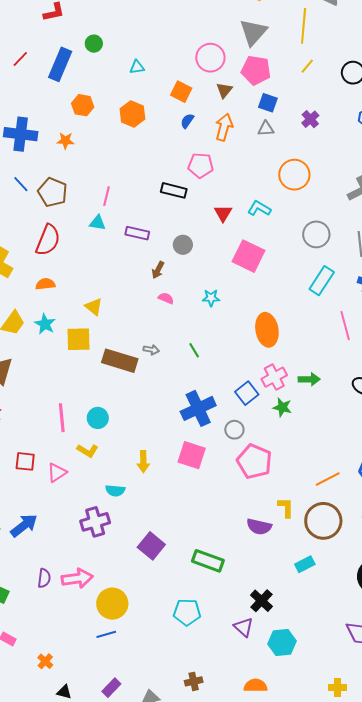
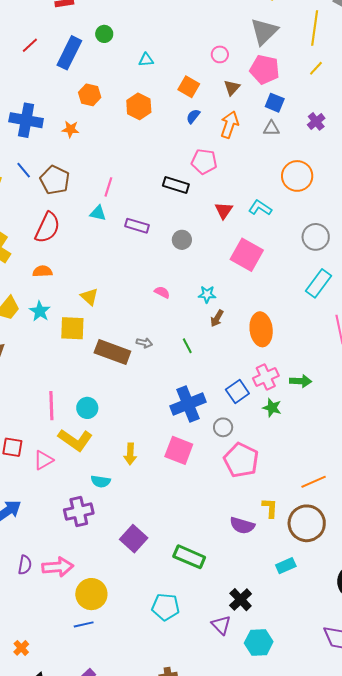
pink circle: (210, 58) -> (220, 54), size x0.6
brown arrow: (158, 270) -> (217, 318), moved
yellow L-shape: (88, 451) -> (75, 440), size x1.6

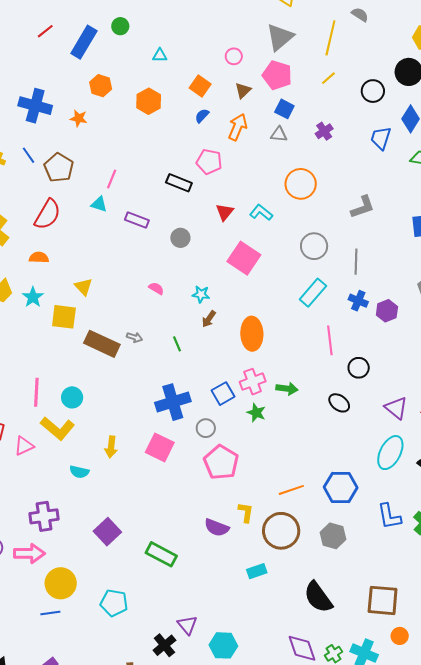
purple cross: (79, 512) -> (44, 516), moved
black cross: (241, 600) -> (164, 645), moved
cyan pentagon: (166, 607) -> (114, 603), moved

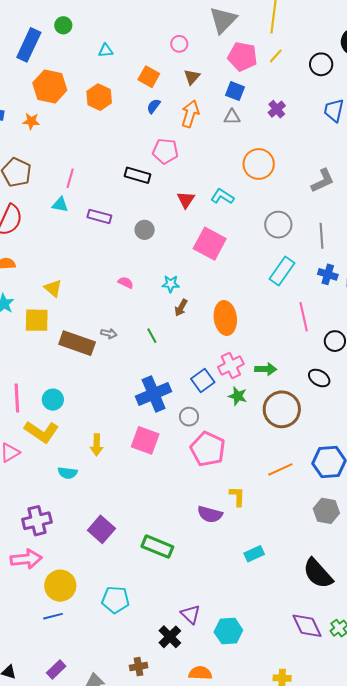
pink pentagon: (277, 75) -> (243, 57), moved
orange hexagon: (101, 86) -> (50, 86), size x1.5
brown circle: (281, 531) -> (282, 409), moved

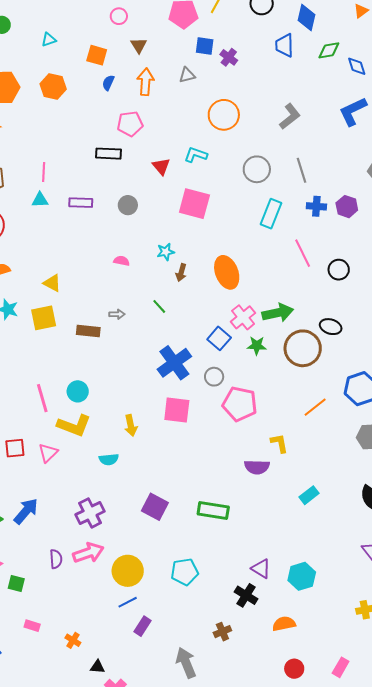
blue square: (235, 91) -> (205, 46), moved
brown rectangle: (77, 343) -> (88, 331), size x0.7
green arrow: (266, 369) -> (278, 313), size x1.4
black ellipse: (319, 378) -> (331, 327), moved
purple rectangle: (56, 670) -> (143, 626), moved

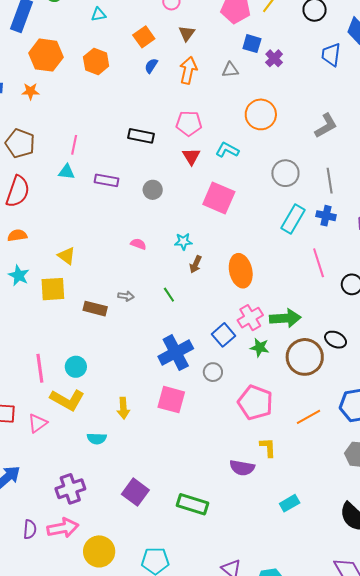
orange square: (97, 55) -> (144, 37), turned 30
pink pentagon: (130, 124) -> (189, 123), moved
blue cross: (316, 206) -> (326, 216), moved
pink pentagon: (240, 404) -> (255, 403), moved

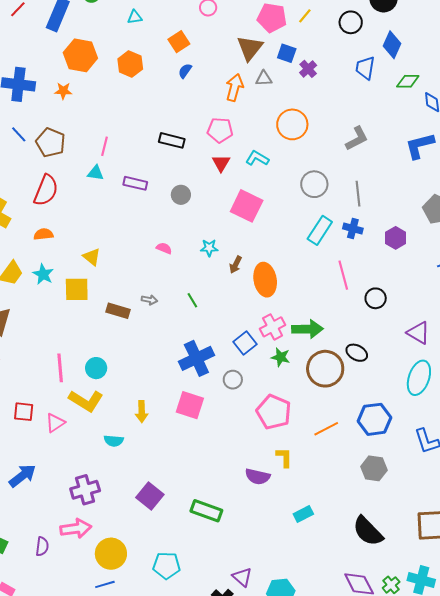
brown triangle: (187, 33) -> (250, 48), moved, size x1.6
orange arrow: (188, 70) -> (234, 88), moved
brown arrow: (196, 264) -> (236, 265), moved
purple semicircle: (30, 529) -> (42, 546), moved

